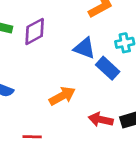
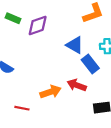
orange arrow: (62, 96) -> (51, 92), moved
red arrow: (101, 120) -> (77, 85), moved

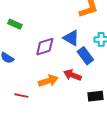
green rectangle: (13, 18) -> (15, 24), moved
purple diamond: (38, 25) -> (45, 47), moved

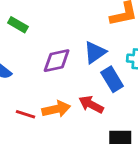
blue triangle: (71, 38) -> (95, 52), turned 48
red line: (21, 96) -> (25, 114), moved

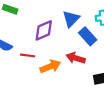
red line: (25, 114) -> (28, 55), moved

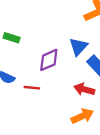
orange arrow: (50, 66) -> (82, 116), moved

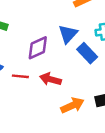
red arrow: (84, 89) -> (50, 79), moved

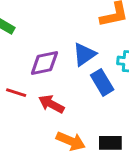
orange arrow: (72, 105) -> (71, 141), turned 35

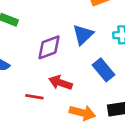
blue rectangle: (102, 82) -> (104, 70), moved
red line: (16, 93) -> (34, 97), moved

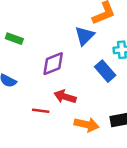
blue triangle: (83, 35) -> (85, 36), moved
blue rectangle: (104, 70) -> (105, 71), moved

